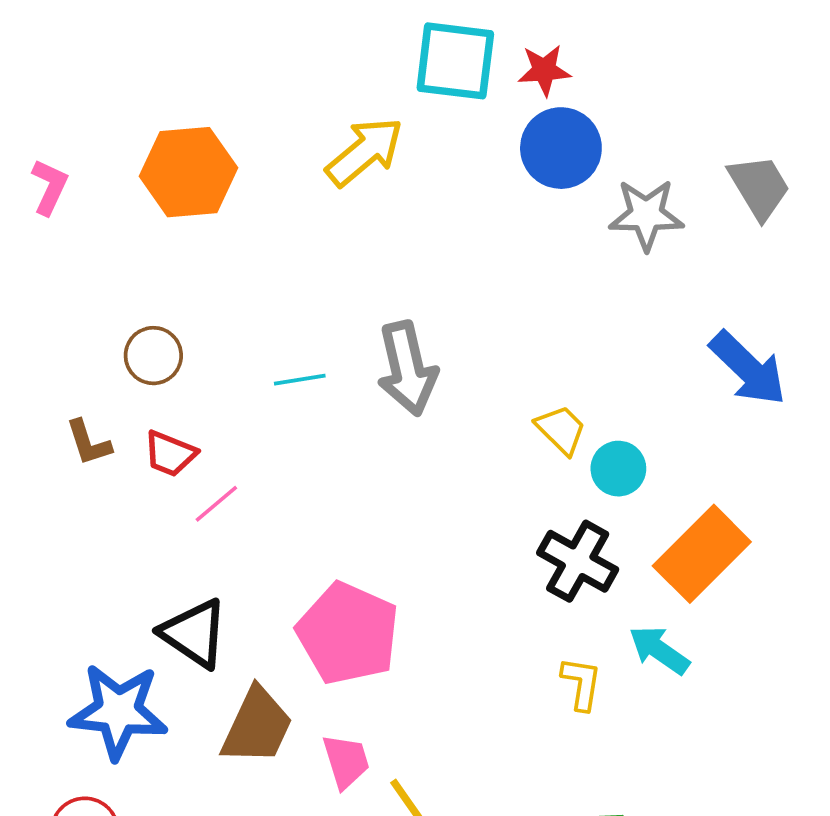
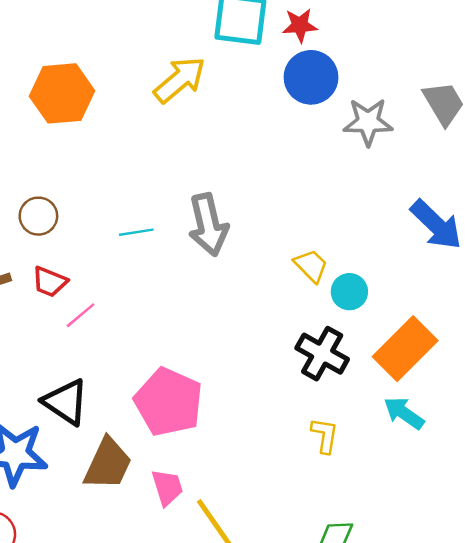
cyan arrow: (659, 650) -> (404, 413), moved

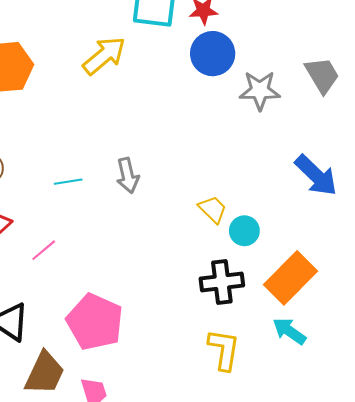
gray arrow: (208, 225) -> (128, 175), size x0.7
pink line: (81, 315) -> (44, 250), moved
black cross: (322, 354) -> (222, 282), turned -36
yellow L-shape: (325, 435) -> (224, 350), size x1.4

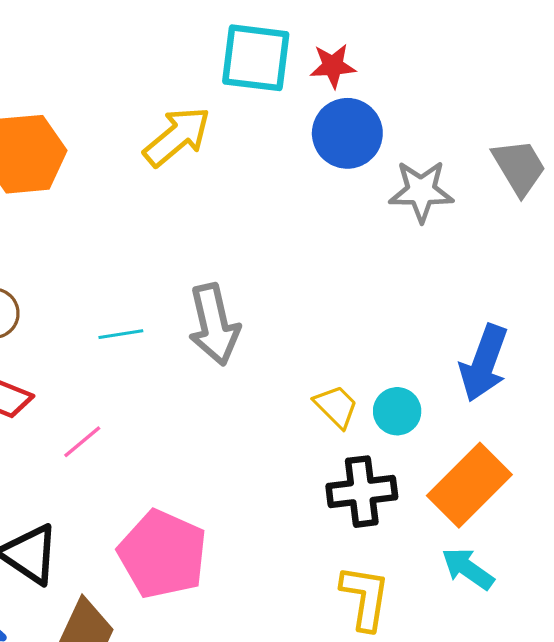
gray arrow: (128, 175) -> (214, 324), size x1.4
blue arrow: (316, 175) -> (484, 363), moved, turned 66
yellow trapezoid: (213, 209) -> (336, 406), moved

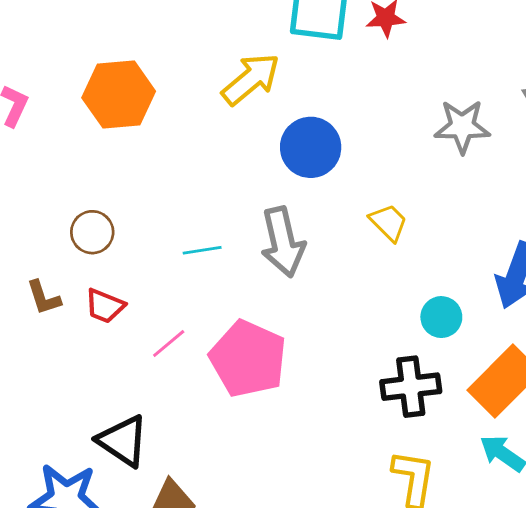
blue circle: (347, 133) -> (311, 147), moved
yellow trapezoid: (336, 406) -> (388, 222), moved
pink pentagon: (163, 554) -> (248, 359), moved

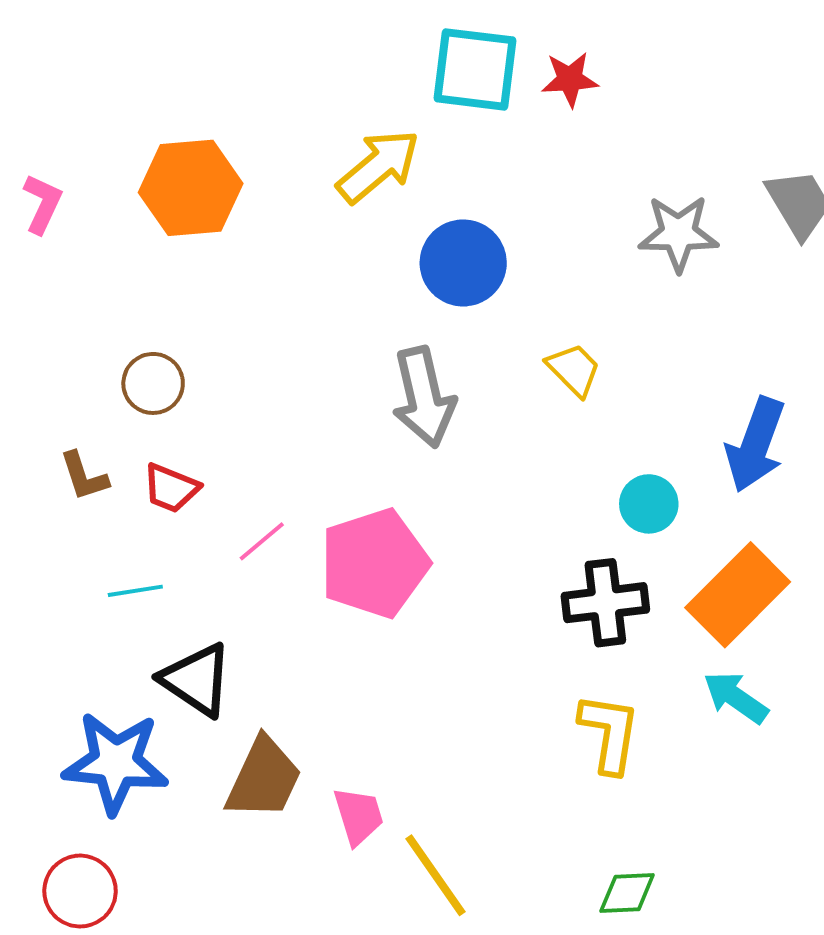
cyan line: (202, 250) -> (135, 591), moved
pink pentagon: (248, 359) -> (374, 563), turned 30

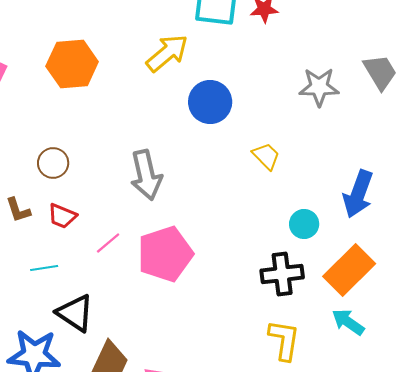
gray arrow: (424, 397) -> (146, 175), moved

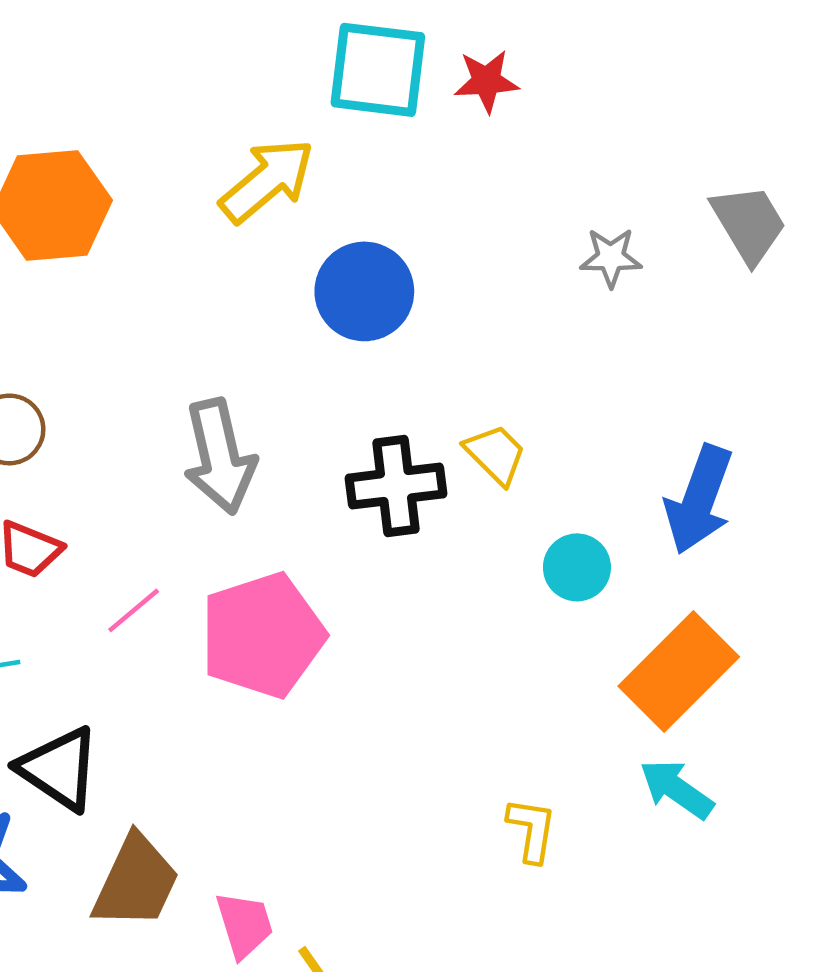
gray star: (319, 87) -> (611, 258), size x0.7
yellow trapezoid: (266, 156) -> (496, 454), moved
black cross: (282, 274) -> (396, 486), moved
yellow L-shape: (284, 340) -> (532, 830), size x0.7

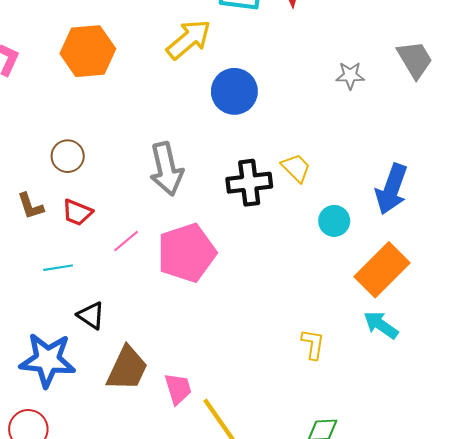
black triangle: (59, 769) -> (91, 315), size x0.7

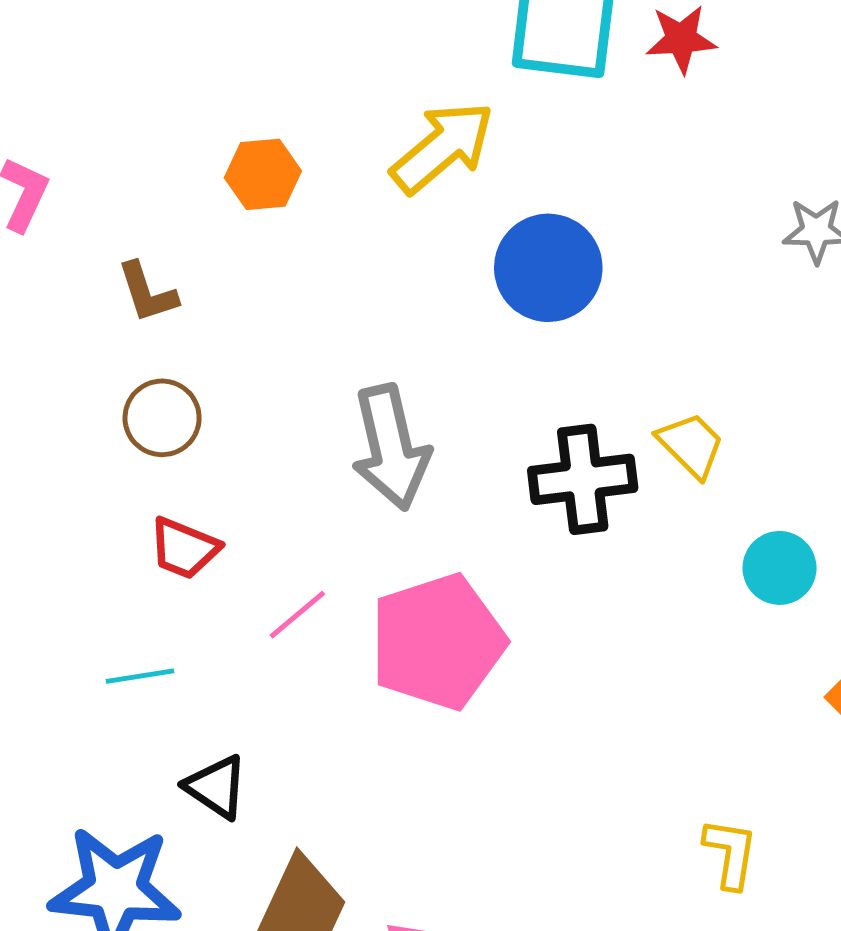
orange hexagon: (88, 51) -> (263, 174), moved, size x0.6
brown L-shape: (30, 206) -> (147, 292), moved

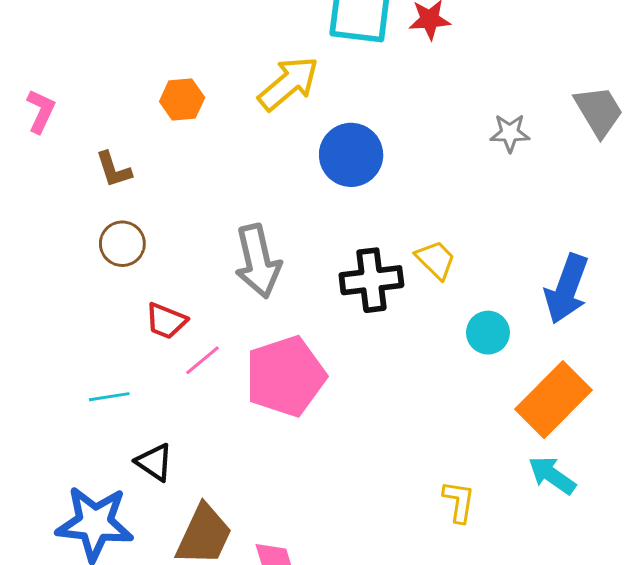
red trapezoid: (184, 548) -> (166, 321), moved

